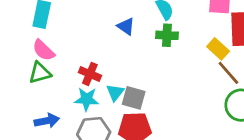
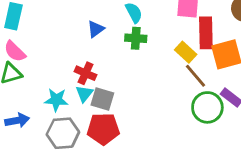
blue triangle: (126, 26) -> (96, 29), turned 48
red cross: (90, 74) -> (86, 73), moved

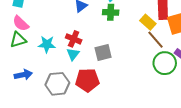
gray square: (102, 99) -> (103, 52), moved, turned -30
cyan star: (56, 100) -> (47, 44), moved

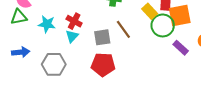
brown line: (156, 40) -> (123, 29), moved
green circle: (165, 63) -> (163, 25), moved
red pentagon: (87, 80) -> (103, 65), moved

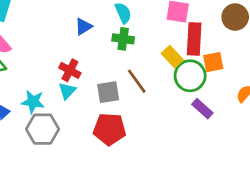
orange square: (180, 15) -> (213, 62), size x0.7
cyan star: (47, 24) -> (33, 102), moved
purple rectangle: (181, 48) -> (202, 109), moved

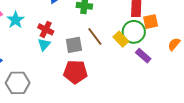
yellow rectangle: (172, 57) -> (121, 39), moved
cyan star: (33, 102) -> (16, 20), moved, turned 30
gray hexagon: (43, 129) -> (18, 83), moved

